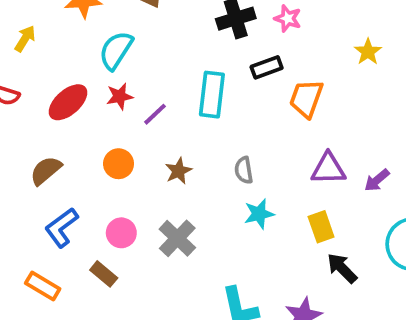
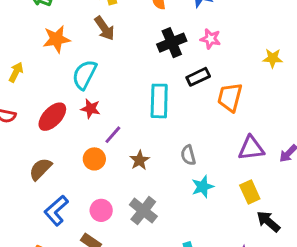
yellow star: (368, 52) -> (273, 58), turned -30
red star: (120, 96) -> (90, 109), turned 30
purple line: (155, 114) -> (113, 135), moved

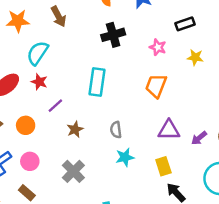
pink star: (210, 39) -> (158, 47), moved
black rectangle: (198, 77) -> (185, 24), moved
orange circle: (94, 159) -> (26, 125), moved
pink circle: (101, 210) -> (30, 161), moved

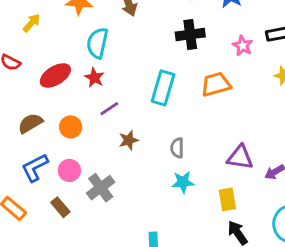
pink star: (158, 47) -> (243, 46), moved
cyan semicircle: (38, 53) -> (97, 43), turned -30
orange trapezoid: (156, 86) -> (216, 84), moved, turned 45
gray cross: (73, 171) -> (101, 188), moved

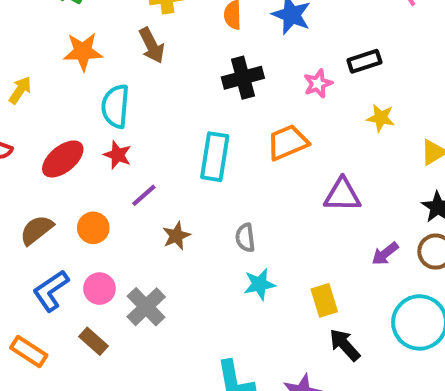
pink star: (243, 46) -> (318, 84), turned 30
purple triangle: (240, 157) -> (342, 195), moved

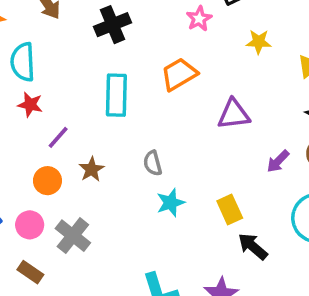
black cross: (243, 78) -> (113, 25), moved
orange circle: (93, 228) -> (47, 181), moved

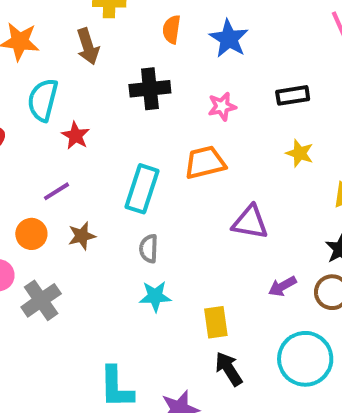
pink star: (199, 19) -> (222, 106), moved
cyan rectangle: (116, 95) -> (142, 189), moved
red star: (30, 105) -> (76, 136), moved

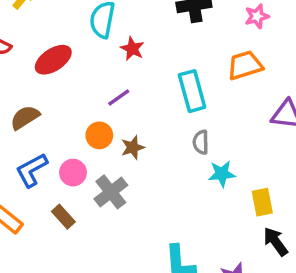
cyan rectangle: (142, 189) -> (192, 91), turned -30
brown star: (82, 236) -> (133, 147), moved
cyan star: (155, 296) -> (222, 174), moved

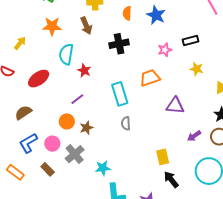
pink star: (257, 16) -> (165, 50), moved
cyan star: (222, 174) -> (103, 168), moved

